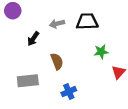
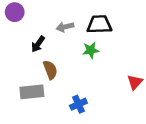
green star: (101, 52) -> (91, 50), moved
brown semicircle: (57, 61) -> (50, 70), moved

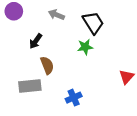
black trapezoid: (99, 24) -> (93, 23), turned 60
gray arrow: (65, 27) -> (56, 15), moved, turned 35

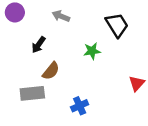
black trapezoid: (93, 23) -> (117, 25), moved
brown semicircle: (47, 65) -> (51, 71), turned 60

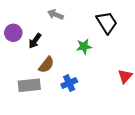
purple circle: (15, 12) -> (13, 33), moved
blue cross: (80, 106) -> (69, 83), moved

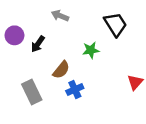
brown semicircle: (46, 65) -> (61, 70), moved
gray rectangle: (29, 85) -> (32, 92), turned 70

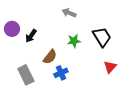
gray arrow: (60, 16) -> (69, 13), moved
black trapezoid: (115, 24) -> (102, 37), moved

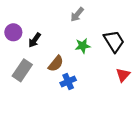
gray arrow: (69, 13) -> (77, 14), turned -72
gray rectangle: (26, 75) -> (22, 70), moved, turned 60

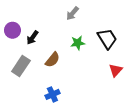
blue cross: (68, 81) -> (52, 94), moved

